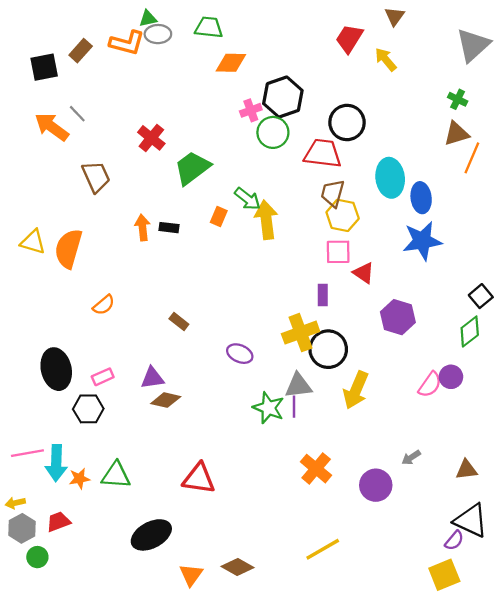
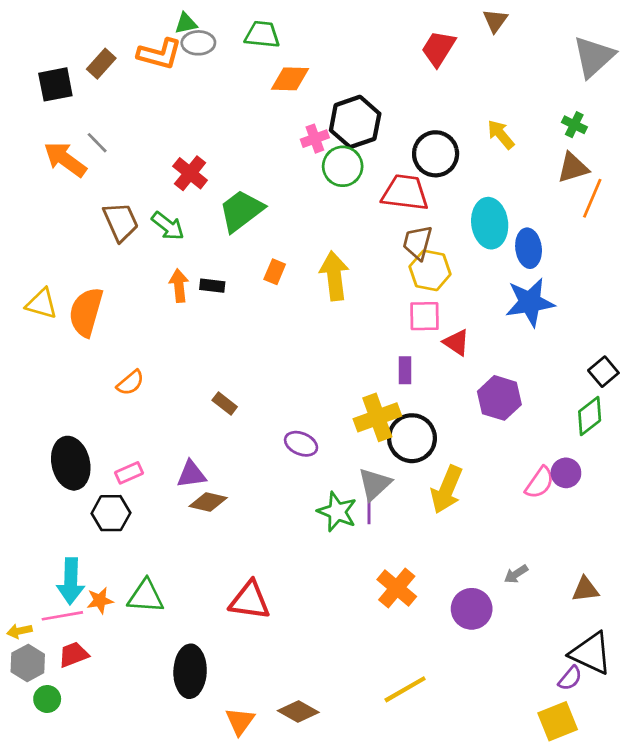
yellow arrow: (386, 59) -> (501, 134), moved
green arrow: (247, 199) -> (168, 226), moved
gray triangle: (298, 386) -> (375, 484), turned -36
pink line: (27, 453) -> (62, 616), moved
black ellipse: (151, 535) -> (190, 671), turned -60

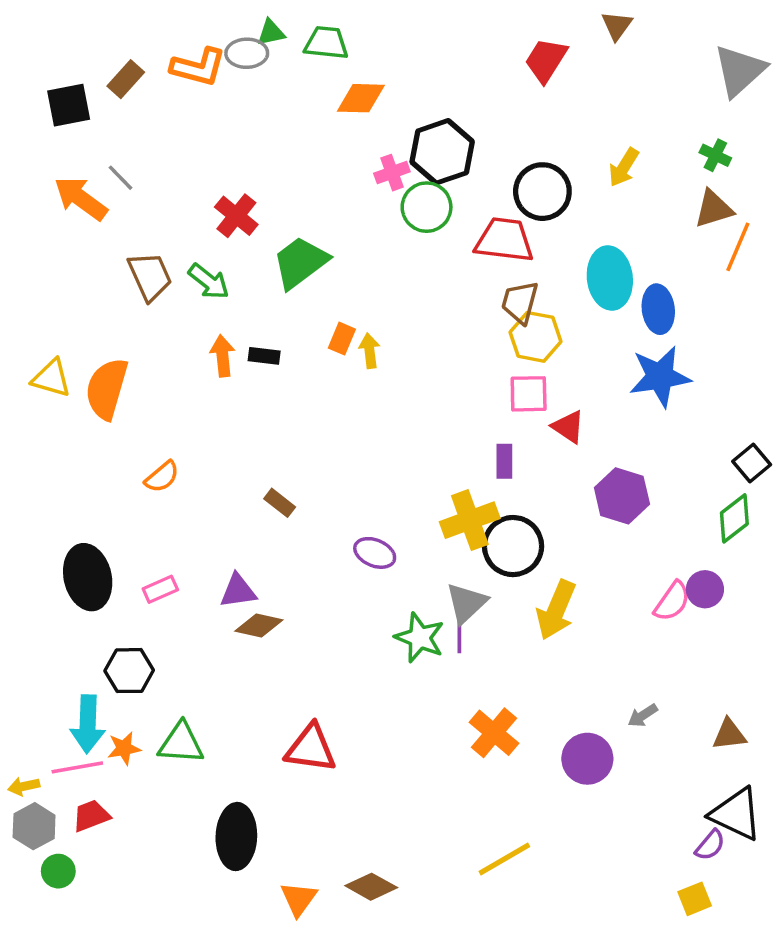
green triangle: (186, 23) -> (271, 32), moved
yellow arrow: (501, 134) -> (624, 167), turned -108
yellow arrow: (334, 276) -> (370, 351), moved, size x0.6
black hexagon: (111, 513) -> (129, 671), moved
yellow square: (558, 721) -> (695, 899), size x0.7

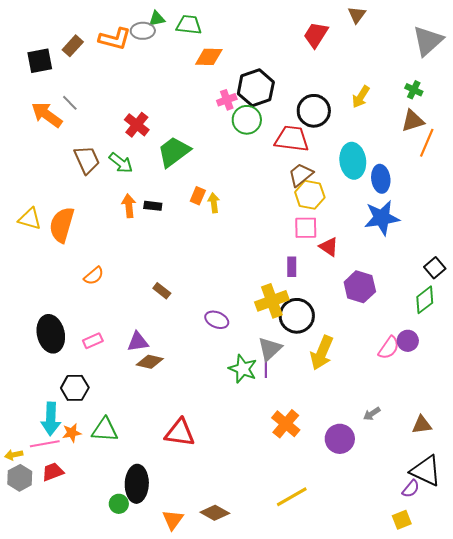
brown trapezoid: (520, 302) -> (301, 175), turned 36
green circle: (58, 871) -> (119, 504), moved

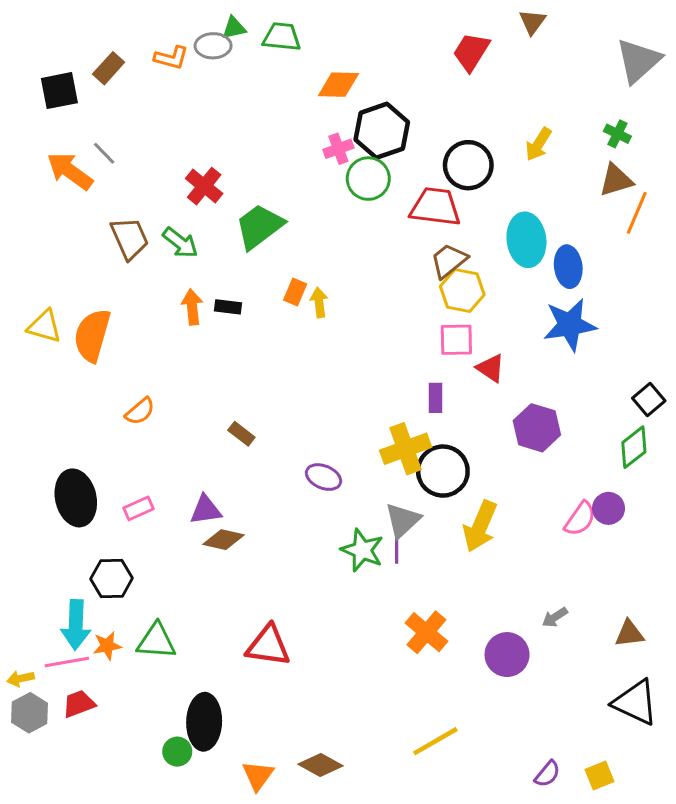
orange L-shape: (115, 39) -> (171, 58), size x0.7
orange diamond: (209, 57) -> (338, 85), moved
purple semicircle: (411, 489) -> (547, 774), moved

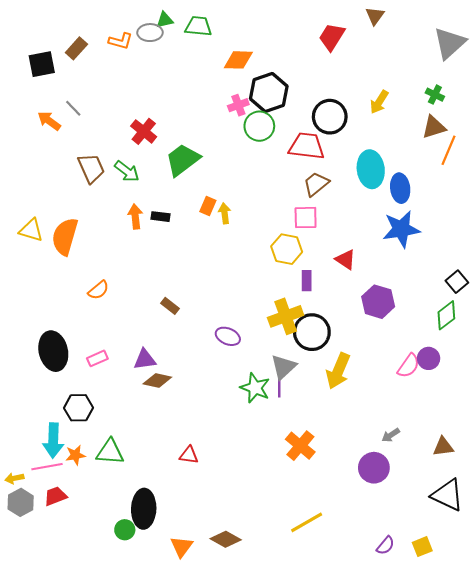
orange arrow: (70, 171) -> (49, 121), size x0.7
yellow hexagon: (462, 291) -> (287, 249), moved
pink square: (456, 340) -> (306, 218), moved
red triangle: (268, 646) -> (189, 455), size x0.6
purple circle: (507, 655) -> (374, 468), moved

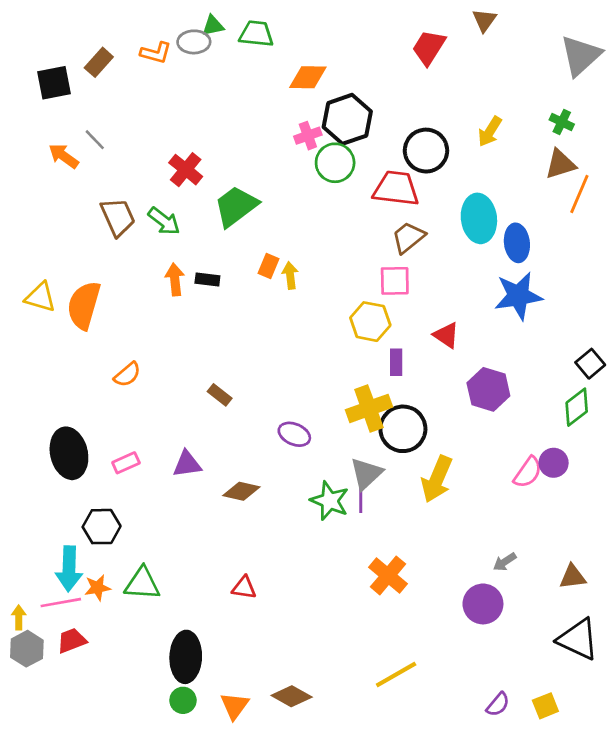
brown diamond: (157, 380) -> (241, 491), moved
yellow arrow: (14, 478) -> (19, 618), turned 102
green circle: (125, 530) -> (183, 700), moved

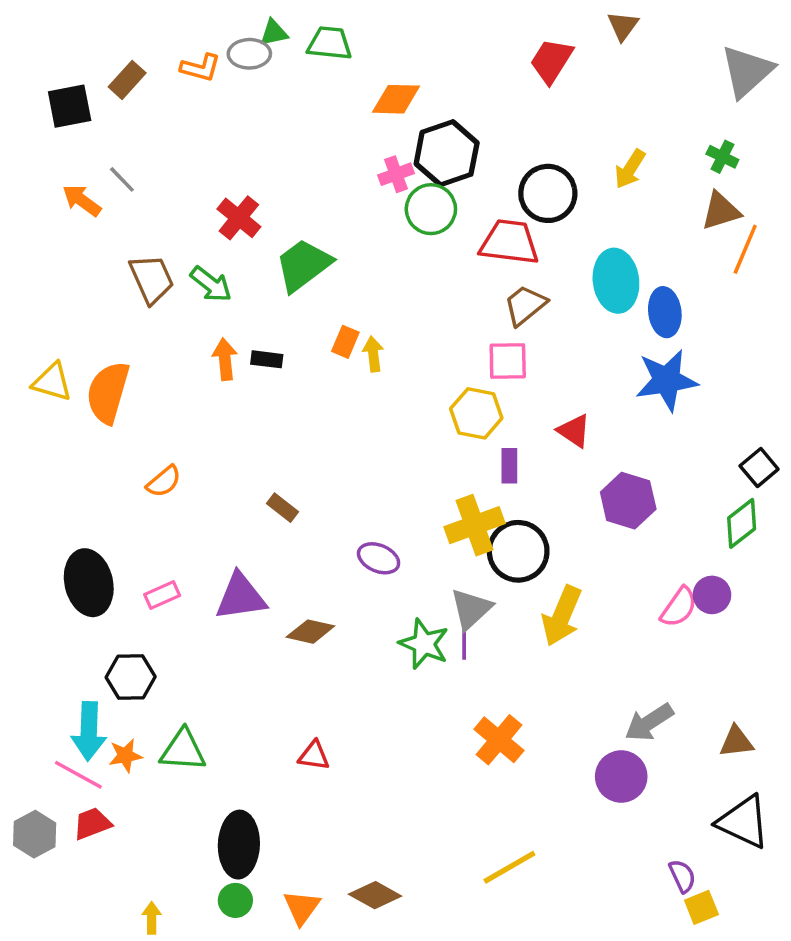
purple triangle: (187, 464) -> (241, 597), size x1.4
gray arrow: (505, 562) -> (649, 722), size x1.6
pink line: (61, 603) -> (78, 775), turned 39
yellow arrow: (19, 618) -> (152, 918), moved
purple semicircle: (498, 704) -> (682, 876), moved, turned -65

